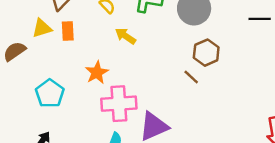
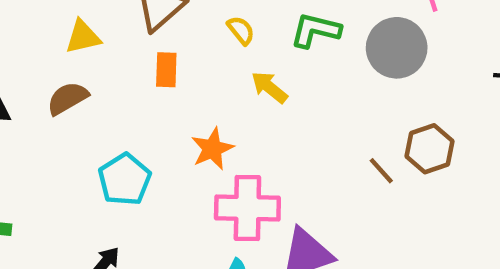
yellow triangle: (42, 28) -> (83, 37), moved
brown hexagon: (206, 53) -> (430, 149), moved

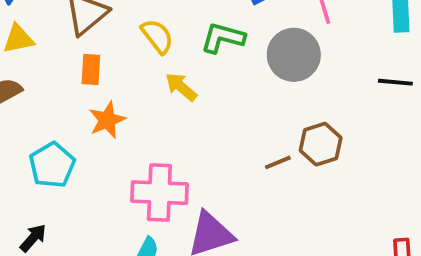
yellow semicircle: (241, 30) -> (157, 36), size x1.4
orange star: (212, 149) -> (107, 120), moved
brown line: (381, 171) -> (278, 162), turned -72

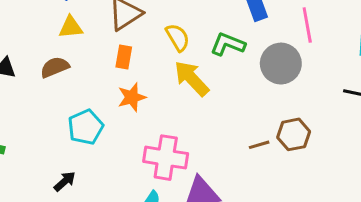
yellow arrow: (181, 87) -> (192, 78), size x1.5

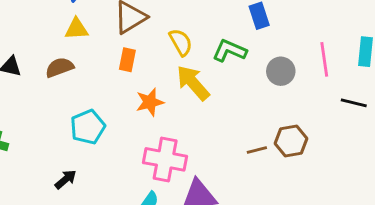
pink line: (307, 25) -> (324, 59), moved
gray circle: (281, 64) -> (281, 71), size x0.7
orange star: (132, 97) -> (150, 102), moved

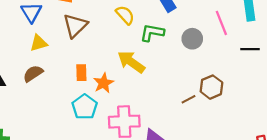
yellow semicircle: (181, 42) -> (125, 15), moved
orange rectangle: (127, 60) -> (81, 73), moved
cyan pentagon: (88, 127) -> (85, 107), moved

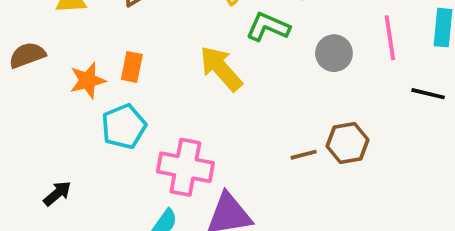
brown semicircle: (33, 74) -> (27, 55), moved
orange star: (104, 83) -> (88, 80), moved

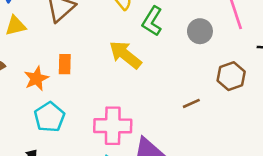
green L-shape: (268, 27) -> (152, 21), turned -72
cyan pentagon: (124, 126) -> (49, 117), moved
brown hexagon: (347, 143) -> (231, 76), moved

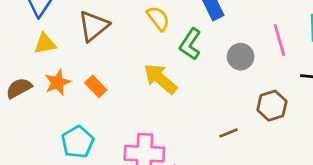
orange rectangle: (65, 64) -> (96, 86), turned -48
orange star: (36, 78) -> (57, 82), moved

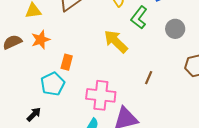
orange rectangle: (96, 86) -> (67, 62), moved, turned 56
brown line: (229, 133) -> (149, 78), moved, turned -48

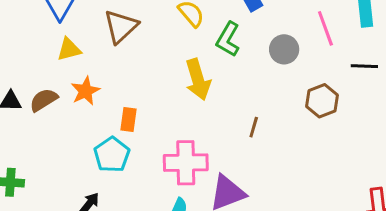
yellow arrow: (116, 41) -> (198, 79), turned -144

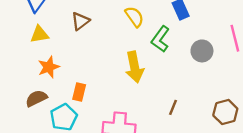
brown triangle: (121, 26) -> (80, 21), size x0.7
brown semicircle: (44, 100) -> (36, 98), moved
brown hexagon: (322, 101) -> (225, 112), moved

